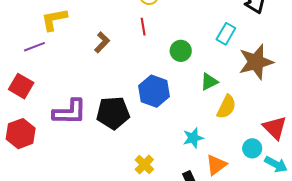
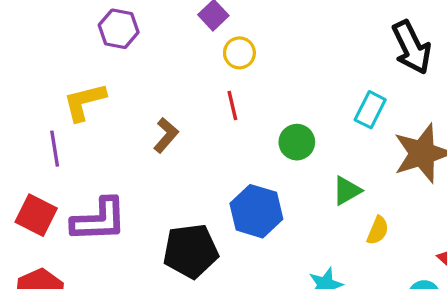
purple line: (35, 47) -> (55, 149), turned -75
yellow semicircle: (226, 107) -> (378, 230), size x0.7
purple L-shape: (70, 112) -> (99, 220), moved

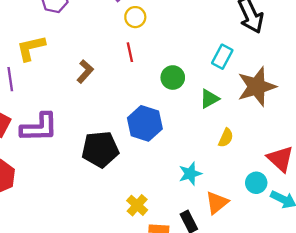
green triangle: (347, 191) -> (209, 99), moved

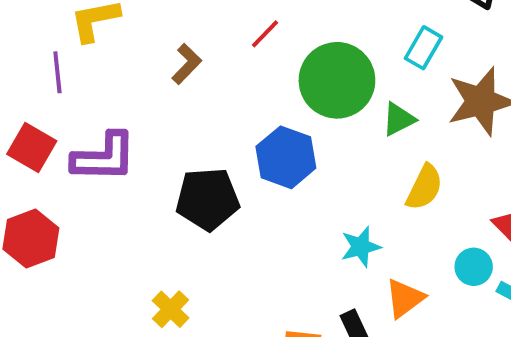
red line: (130, 52) -> (265, 34), turned 54
green circle: (173, 78) -> (337, 80), size x1.8
yellow semicircle: (226, 138) -> (424, 187), size x1.4
yellow cross: (137, 205) -> (171, 309), moved

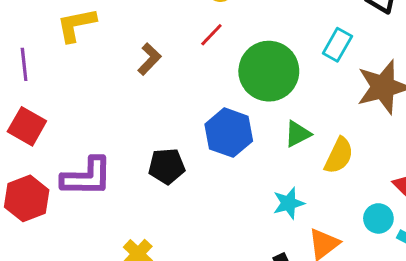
purple line: (57, 72) -> (24, 64), moved
green triangle: (399, 119) -> (298, 134), moved
purple L-shape: (104, 157) -> (87, 177), moved
black pentagon: (208, 199) -> (167, 166), size x0.7

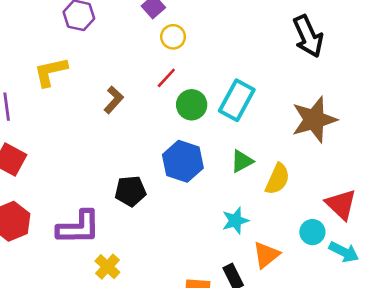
cyan rectangle: (337, 45) -> (237, 100), moved, size x1.4
green circle: (269, 71) -> (192, 105), moved, size x0.6
purple L-shape: (87, 177) -> (79, 227), moved

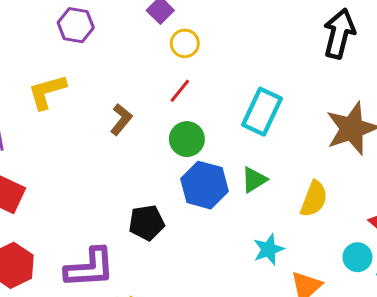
black arrow: (308, 36) -> (339, 34), turned -138
green circle: (192, 105) -> (187, 139), moved
green triangle: (242, 161) -> (254, 180), moved

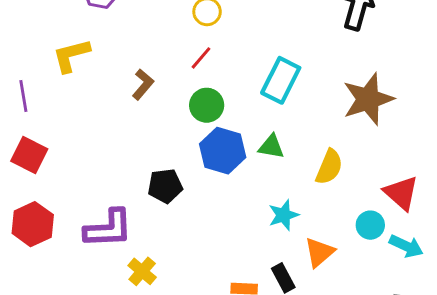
green triangle: (254, 180) -> (271, 147), turned 40

